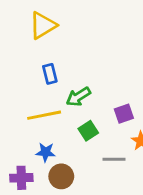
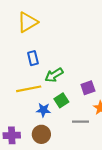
blue star: (46, 152) -> (43, 110), moved

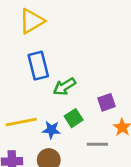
blue rectangle: (33, 58) -> (38, 66), size x1.5
yellow line: (29, 89) -> (21, 122), moved

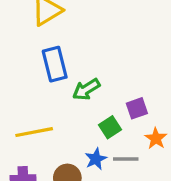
green square: (74, 118) -> (110, 127), moved
blue star: (51, 130) -> (96, 159), moved, turned -30

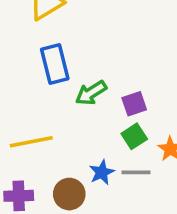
purple square: (137, 108) -> (134, 104), moved
green square: (110, 127) -> (134, 136), moved

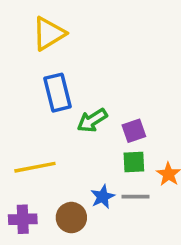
green square: (134, 136) -> (134, 162), turned 30

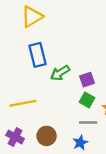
green square: (134, 162) -> (87, 100), turned 32
blue star: (103, 197) -> (80, 143), moved
purple cross: (23, 219) -> (15, 137), turned 30

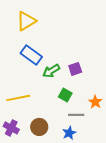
blue rectangle: (38, 55) -> (31, 55), turned -40
purple square: (87, 80) -> (75, 69), moved
green square: (87, 100) -> (65, 95), moved

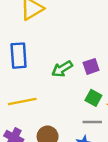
blue rectangle: (31, 55) -> (19, 56), moved, turned 50
green square: (65, 95) -> (93, 98), moved

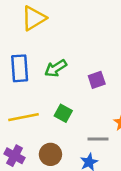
green arrow: (62, 69) -> (56, 68), moved
green square: (93, 98) -> (63, 113), moved

